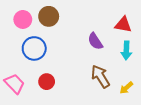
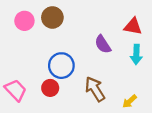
blue circle: (34, 48) -> (61, 66), moved
brown arrow: (100, 76) -> (95, 89), moved
yellow arrow: (126, 88) -> (130, 101), moved

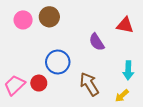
cyan arrow: (136, 54) -> (128, 70), moved
red circle: (50, 88) -> (39, 83), moved
pink trapezoid: (16, 90) -> (15, 85), turned -90

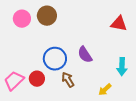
purple semicircle: (97, 42) -> (85, 55), moved
brown arrow: (89, 84) -> (68, 80), moved, size x0.7
yellow arrow: (122, 96) -> (105, 90), moved

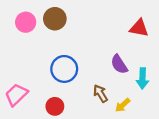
purple semicircle: (85, 55) -> (119, 64), moved
red circle: (37, 79) -> (55, 106), moved
brown arrow: (68, 80) -> (100, 94), moved

